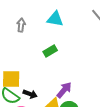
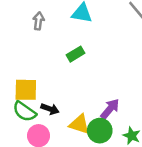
purple arrow: (64, 90) -> (110, 109), moved

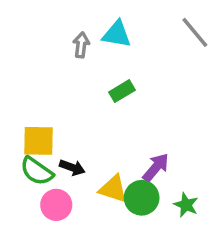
gray arrow: (39, 21) -> (81, 45), moved
green rectangle: (75, 54) -> (122, 91), moved

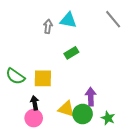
yellow square: (38, 141) -> (43, 78), moved
black arrow: (72, 168) -> (35, 103), moved, turned -120
purple arrow: (156, 168) -> (91, 97), turned -42
green semicircle: (37, 171) -> (15, 76), moved

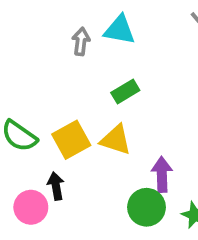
yellow square: (43, 78) -> (71, 140), turned -30
yellow triangle: (66, 109) -> (116, 140), moved
pink circle: (34, 118) -> (31, 207), moved

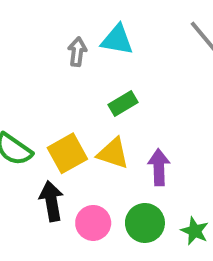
purple arrow: (162, 174) -> (159, 167), moved
black arrow: (56, 186) -> (51, 201), size x1.4
pink circle: (31, 207) -> (93, 223), moved

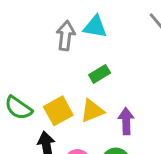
gray arrow: (77, 52) -> (66, 36), size x1.4
yellow triangle: (113, 153) -> (92, 111), turned -40

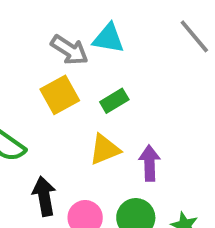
gray arrow: (66, 36) -> (70, 50), turned 116
yellow square: (58, 111) -> (60, 95), moved

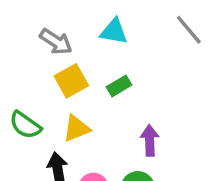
gray arrow: (70, 50) -> (56, 42), moved
yellow triangle: (105, 149) -> (76, 129), moved

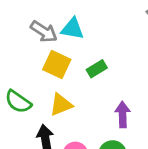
cyan triangle: (114, 31) -> (72, 29), moved
yellow square: (71, 81) -> (57, 64), turned -36

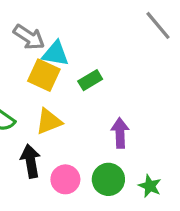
cyan triangle: (72, 29) -> (55, 54), moved

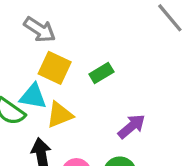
cyan triangle: (55, 54) -> (33, 96), moved
purple arrow: (120, 133) -> (132, 126), turned 52

